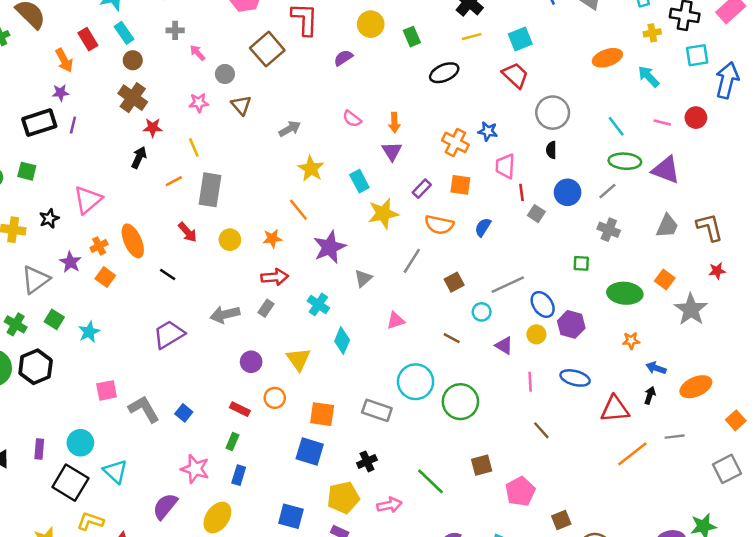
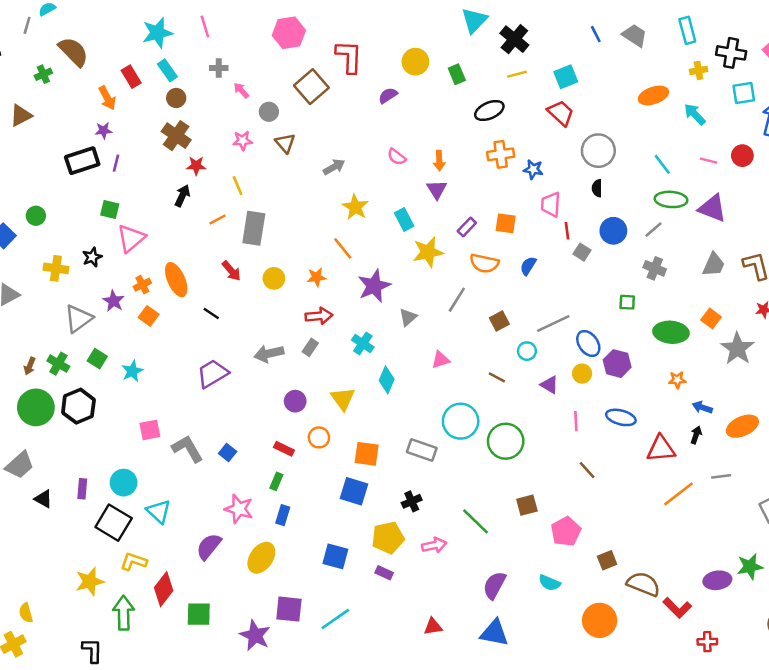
orange cross: (455, 142) -> (501, 154), moved, turned -35
green square: (27, 171) -> (110, 209), moved

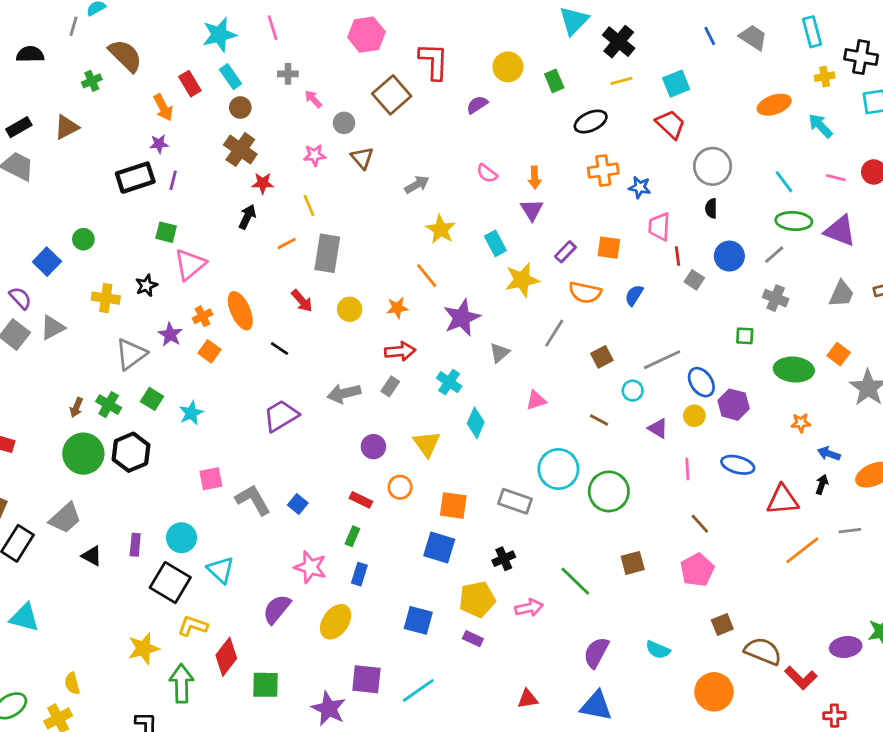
pink pentagon: (566, 531) -> (697, 570), moved

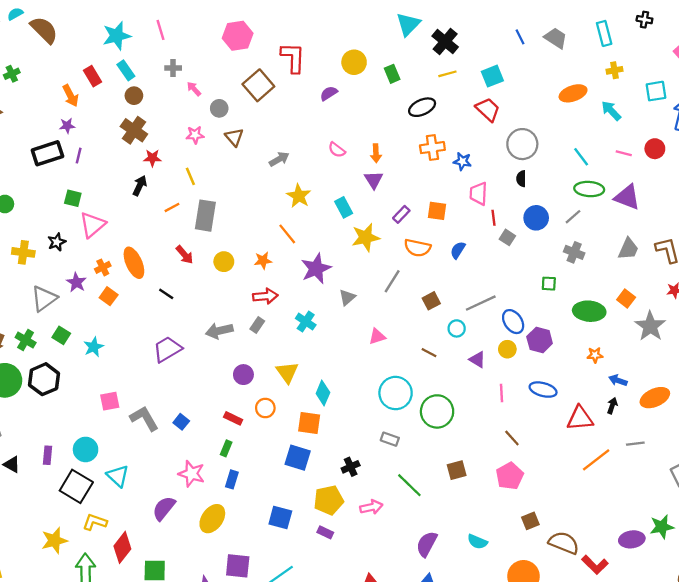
brown semicircle: (125, 56) -> (44, 30), moved
black cross: (861, 57) -> (644, 20), moved, size x0.6
cyan diamond: (476, 423) -> (323, 393), moved
gray rectangle: (515, 501) -> (390, 439), moved, size x0.7

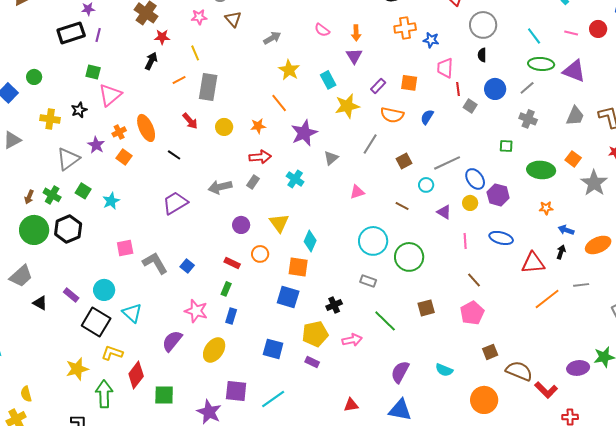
purple rectangle: (47, 455) -> (71, 295), turned -56

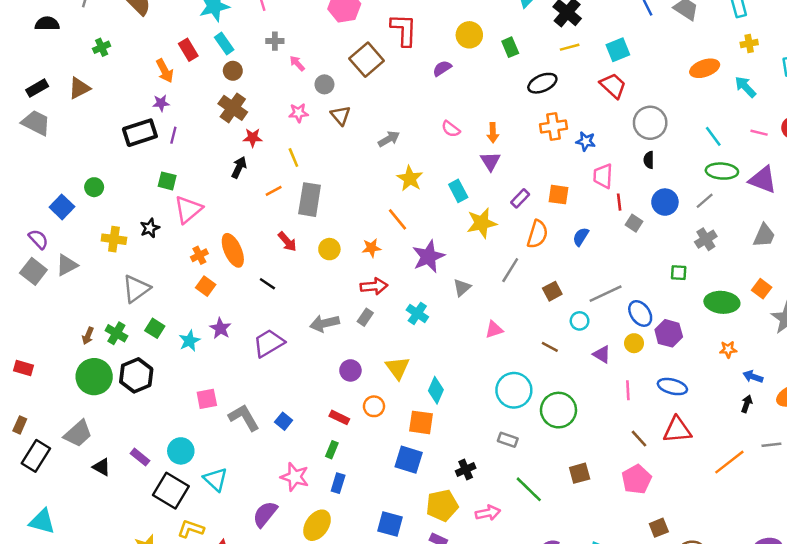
orange semicircle: (392, 115) -> (537, 234), turned -85
gray cross: (528, 119) -> (706, 239), turned 36
purple star: (96, 145) -> (220, 328), moved
red triangle: (533, 263) -> (677, 430), moved

